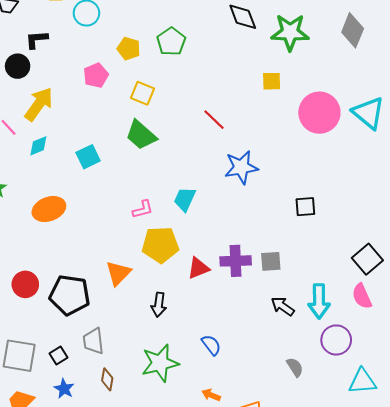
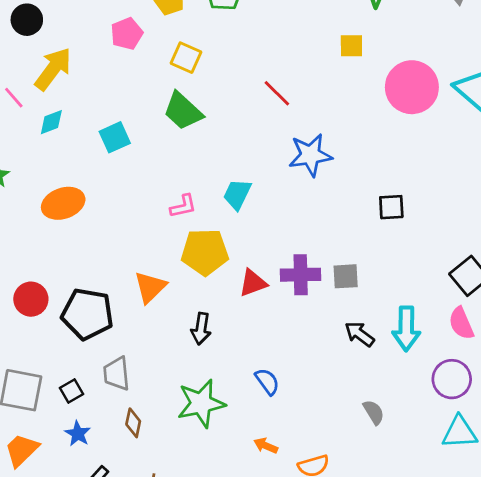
purple circle: (336, 340) -> (452, 379), moved

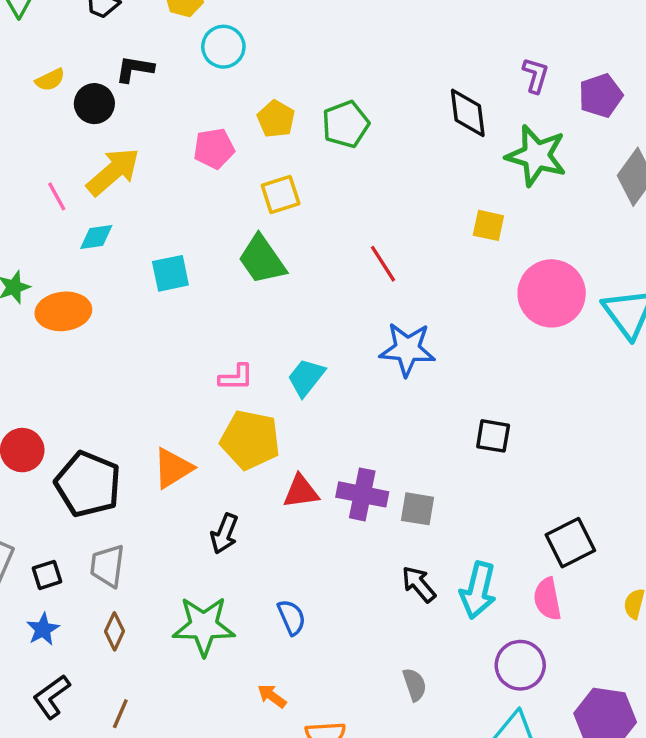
yellow square: (186, 58) -> (281, 194), turned 36
orange ellipse: (63, 203) -> (63, 311), moved

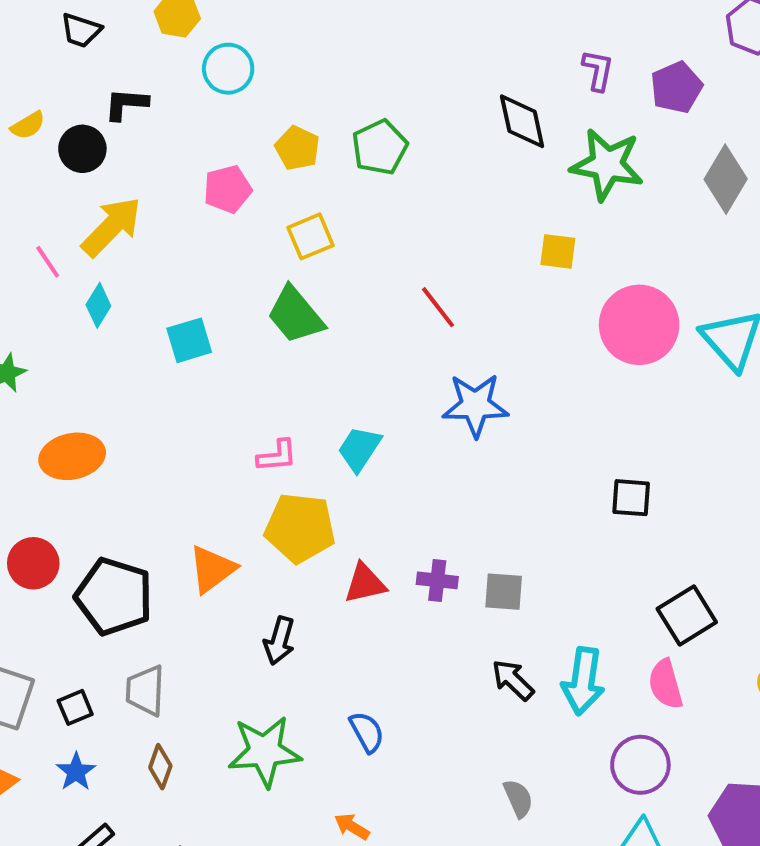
cyan diamond: (96, 237) -> (98, 305), turned -45
orange ellipse: (63, 311) -> (72, 456), moved
black square: (493, 436) -> (631, 498), moved
purple cross: (362, 494) -> (437, 580), size x0.7

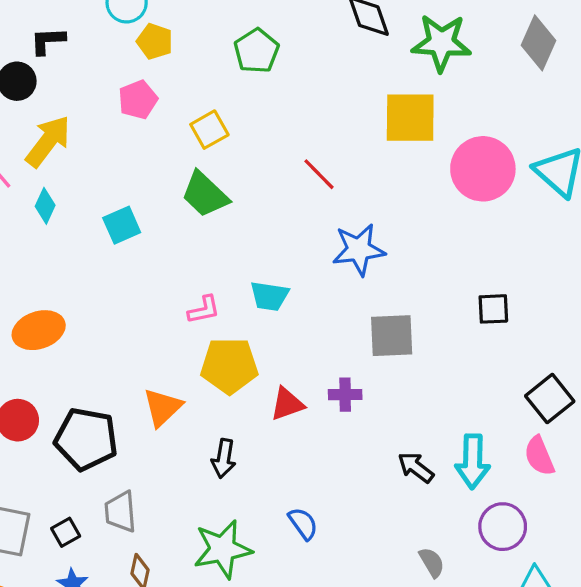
yellow pentagon: (297, 148) -> (155, 41), moved
yellow square: (558, 251) -> (410, 118), size x1.8
cyan trapezoid: (359, 449) -> (269, 296), turned -108
gray square: (504, 592) -> (392, 336), moved, size x1.4
purple circle: (640, 765) -> (503, 527), moved

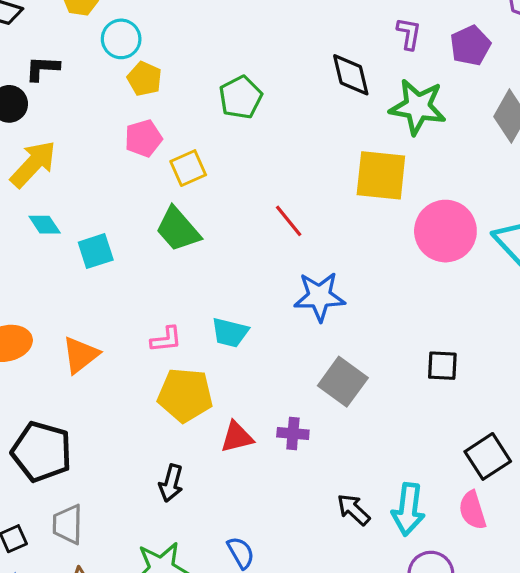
pink pentagon: (138, 100) -> (143, 138), moved
cyan diamond: (45, 206) -> (45, 225), moved, turned -64
gray square: (392, 336) -> (343, 382), turned 33
orange triangle: (163, 407) -> (81, 355), moved

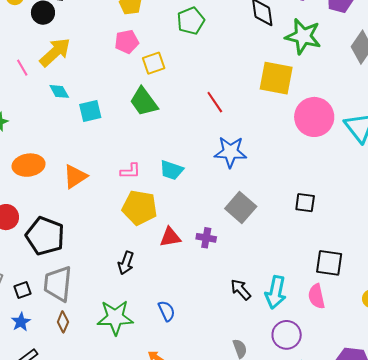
black square: (488, 456) -> (329, 263), turned 36
gray trapezoid: (68, 524) -> (58, 284), size x1.4

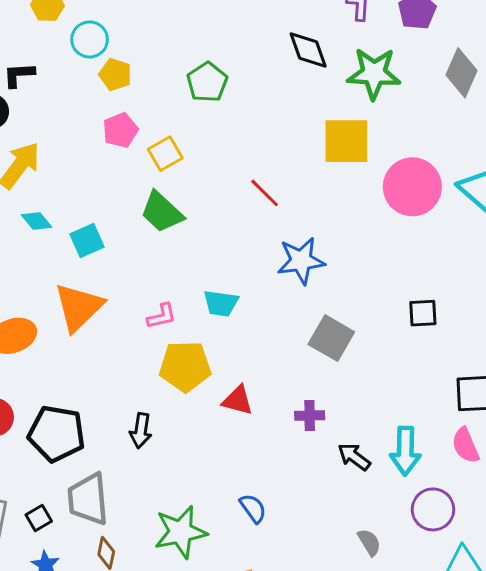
orange triangle: (75, 176) -> (79, 307), moved, size x1.4
red triangle: (170, 237) -> (238, 400), turned 35
purple cross: (206, 238) -> (310, 415), moved
black arrow: (126, 263) -> (141, 431), moved

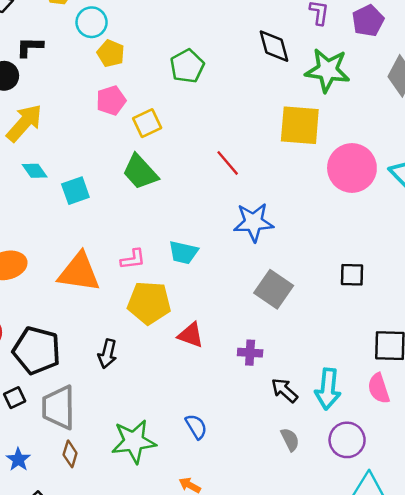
orange triangle: (79, 307) -> (79, 272), moved, turned 48
black square: (39, 518) -> (15, 398), moved
gray semicircle: (369, 542) -> (290, 440), moved

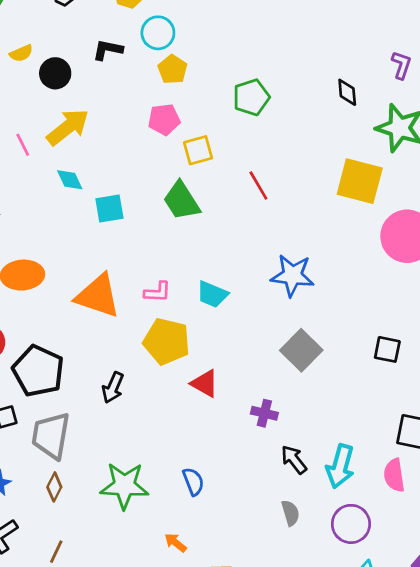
black diamond: (274, 46) -> (347, 92), size x0.7
black L-shape: (30, 47) -> (108, 50), moved
red line: (228, 163) -> (258, 185), moved

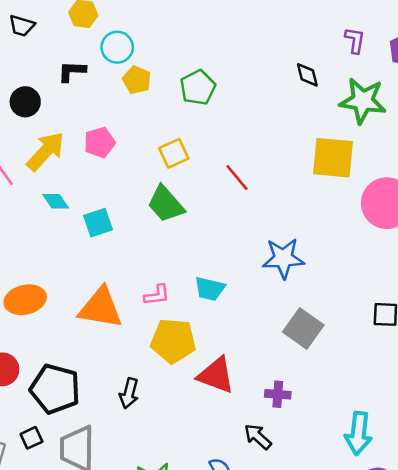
green pentagon: (251, 97) -> (198, 88), moved
pink pentagon: (164, 119) -> (100, 142), moved
red triangle: (205, 383) -> (216, 375), size x1.4
black arrow: (294, 460) -> (258, 437), moved

